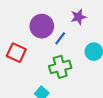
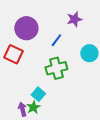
purple circle: (42, 26) -> (26, 28), moved

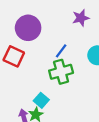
blue line: (56, 40) -> (61, 51), moved

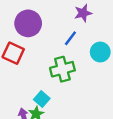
blue line: (61, 51) -> (70, 38), moved

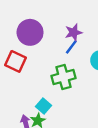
purple star: (83, 13) -> (74, 32), moved

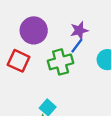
green cross: (63, 77) -> (61, 62), moved

